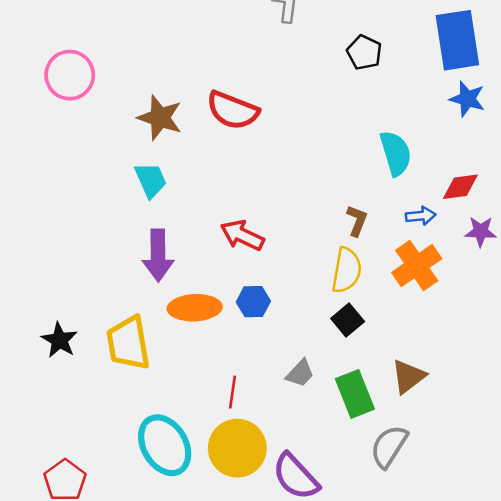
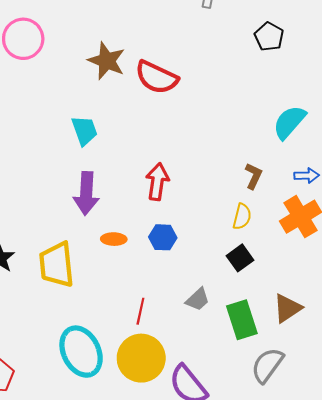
brown star: (160, 118) -> (107, 61), moved
cyan semicircle: (396, 153) -> (289, 122), turned -126
red arrow: (242, 235) -> (157, 182), turned 69
yellow semicircle: (347, 270) -> (242, 217), size x0.7
orange ellipse: (195, 308) -> (114, 239), size x0.6

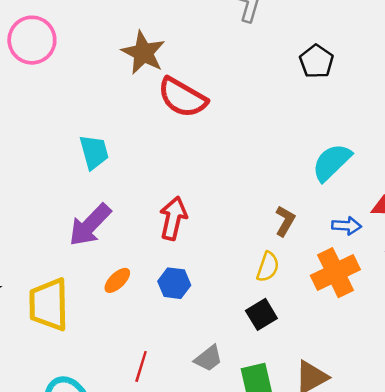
brown star: (107, 61) -> (143, 53), moved
purple arrow: (86, 193) -> (90, 225), turned 36
orange ellipse: (114, 239) -> (117, 280), turned -50

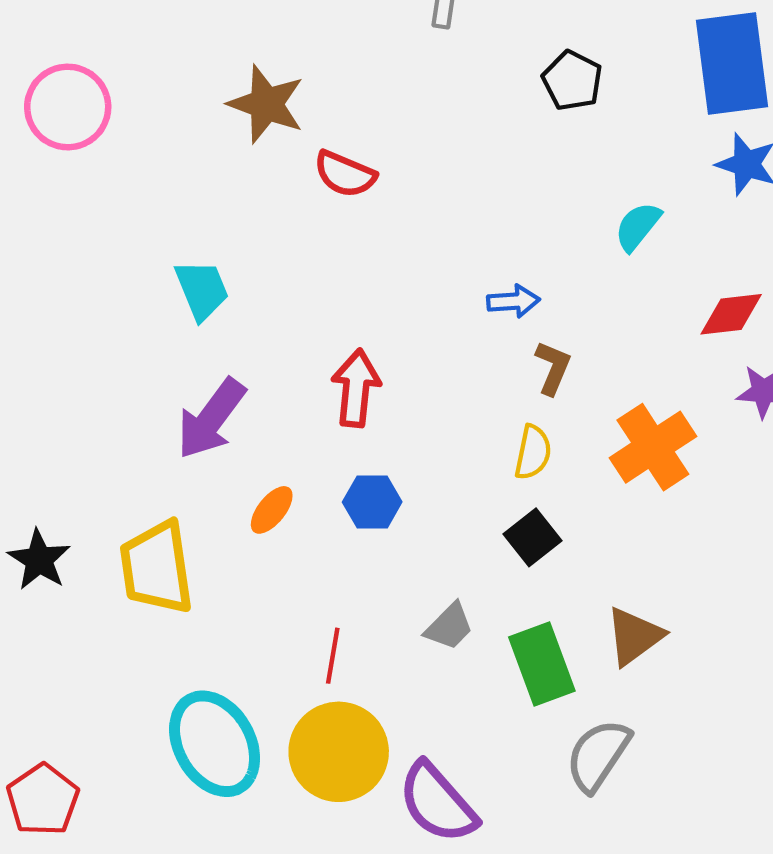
red semicircle: (182, 98) -> (345, 174), size x0.7
cyan semicircle: (332, 162) -> (638, 226), moved, size x0.7
blue arrow: (347, 226) -> (513, 301), moved

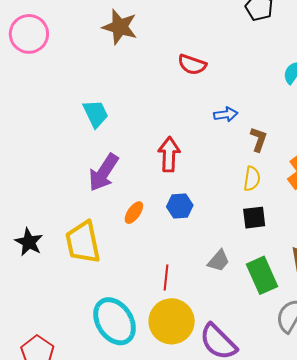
red semicircle: (345, 174) -> (192, 65), moved
blue arrow: (513, 301) -> (226, 114), moved
black square: (533, 537) -> (254, 218), turned 35

